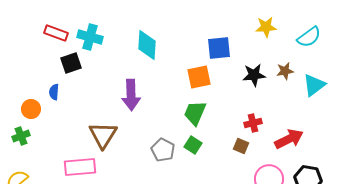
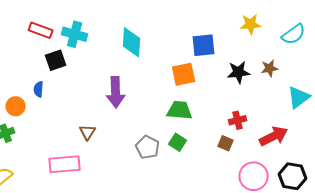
cyan triangle: (314, 85) -> (299, 97), moved
green trapezoid: (195, 113) -> (180, 110), turned 72
brown triangle: (103, 135) -> (88, 132), size x0.6

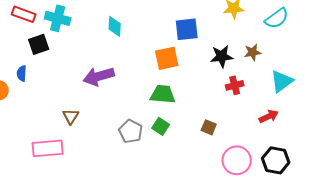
cyan diamond: (132, 42) -> (115, 26), size x0.7
purple arrow: (116, 92) -> (99, 76), turned 76
red cross: (238, 120) -> (235, 85), moved
red arrow: (274, 136) -> (269, 116), moved, size x0.7

